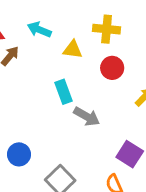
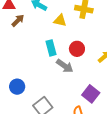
red circle: (112, 68) -> (77, 49), moved

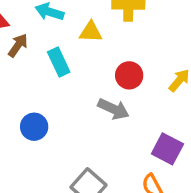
cyan rectangle: (51, 48) -> (59, 62), moved
blue circle: (17, 87) -> (34, 127), moved

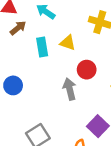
yellow triangle: (91, 32) -> (68, 43), moved
gray arrow: (113, 109) -> (70, 89), turned -145

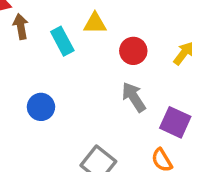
brown arrow: (18, 28) -> (21, 27), turned -42
gray arrow: (70, 89) -> (134, 97), moved

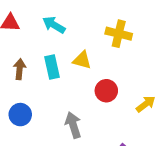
brown arrow: (21, 27) -> (20, 69), moved
gray arrow: (134, 97) -> (73, 125), moved

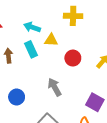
cyan arrow: (54, 25) -> (32, 27), moved
blue circle: (20, 115) -> (17, 97), moved

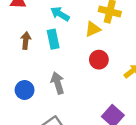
yellow triangle: (51, 40) -> (93, 29), moved, turned -40
gray arrow: (55, 87) -> (58, 83), moved

